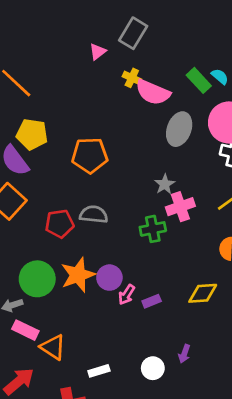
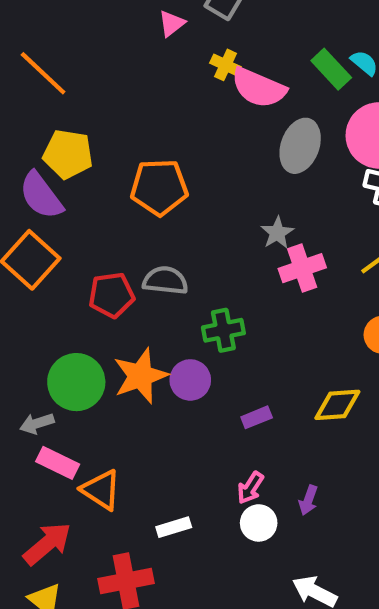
green cross: (153, 229) -> (223, 330), moved
pink arrow: (127, 295) -> (250, 488), moved

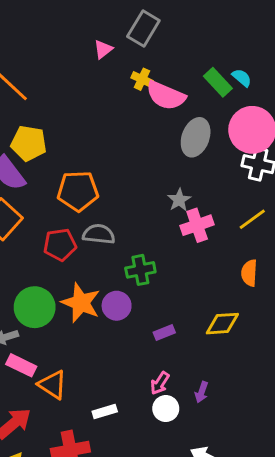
orange pentagon: (159, 187) -> (78, 191), moved
orange star: (141, 376) -> (81, 303), turned -30

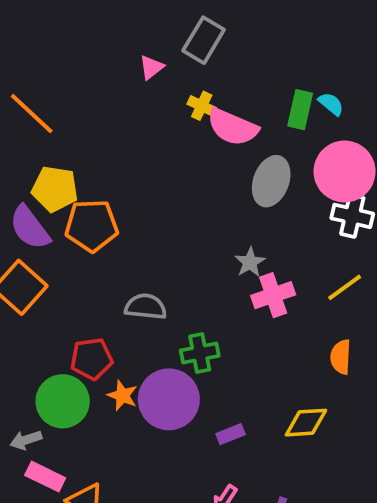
green rectangle: (218, 82) -> (300, 110), turned 56
orange pentagon: (78, 191) -> (92, 226), moved
red pentagon: (60, 245) -> (92, 359), moved
orange star: (81, 303) -> (122, 396), size x0.6
purple circle: (117, 306) -> (169, 399), size x1.6

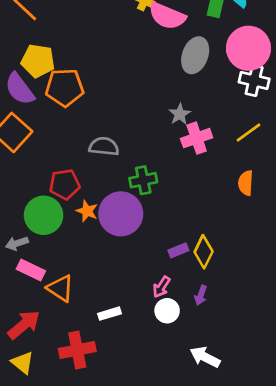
yellow diamond: (306, 423) -> (204, 252), moved, turned -60
purple rectangle: (231, 434) -> (178, 250), moved

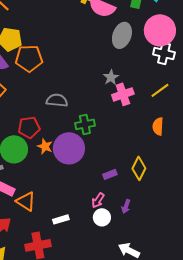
yellow diamond: (204, 252) -> (139, 168), moved

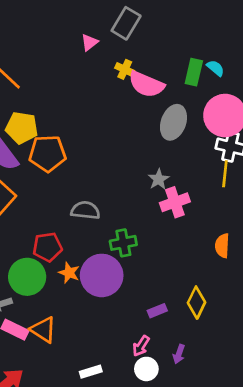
yellow line: (160, 90) -> (225, 174), moved, turned -48
orange triangle: (26, 201) -> (43, 330), moved

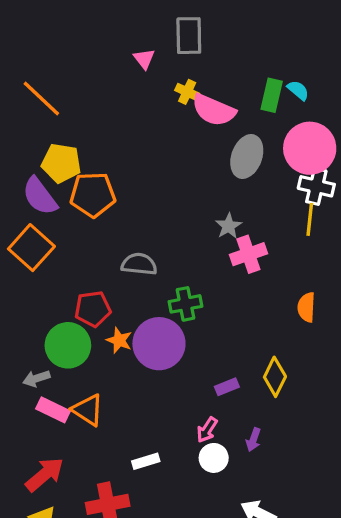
gray rectangle: (126, 23) -> (189, 36), turned -32
pink triangle: (89, 42) -> (144, 59), turned -30

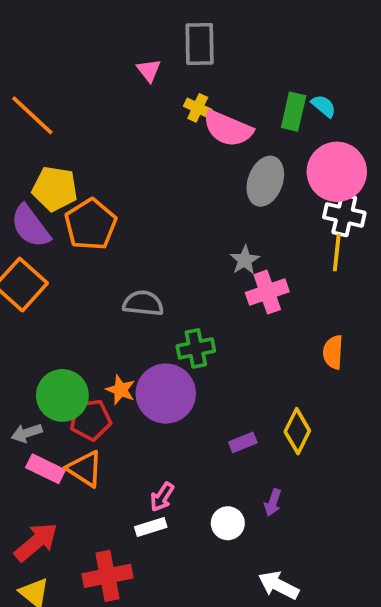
orange pentagon: (93, 195) -> (91, 224), turned -30
red pentagon: (93, 309) -> (91, 420), moved
pink arrow: (207, 430) -> (162, 497), moved

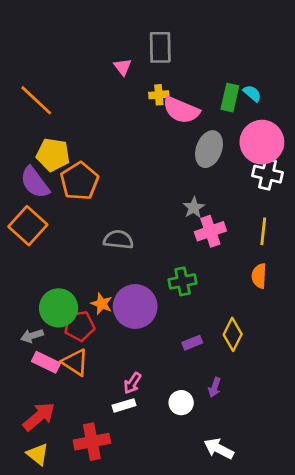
yellow cross: (198, 108) -> (159, 95), turned -30
yellow line: (337, 253) -> (263, 231), moved
green cross: (196, 348) -> (183, 281), moved

